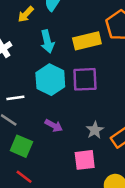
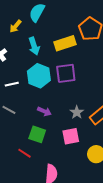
white line: (15, 98) -> (12, 84), moved
green square: (21, 146) -> (37, 134), moved

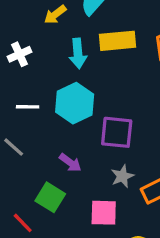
yellow rectangle: (65, 43) -> (117, 41), moved
purple square: (66, 73) -> (117, 132), moved

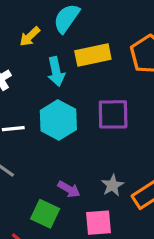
purple square: (117, 132) -> (113, 114), moved
purple arrow: (70, 163) -> (69, 189), moved

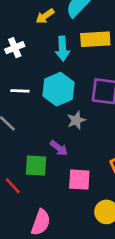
gray star: (112, 185) -> (76, 120), moved
green square: (45, 214) -> (36, 166), turned -30

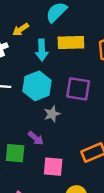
yellow arrow: (45, 16) -> (21, 29), moved

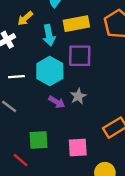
purple square: (78, 89) -> (80, 56), moved
gray star: (52, 114) -> (78, 96), moved
purple arrow: (36, 138) -> (57, 102), moved

